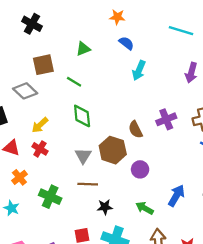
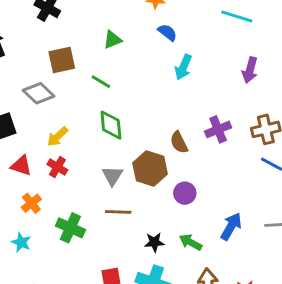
black star: (105, 207) -> (154, 242), moved

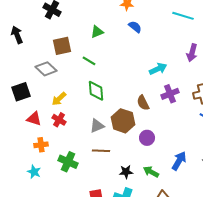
cyan arrow: (183, 67) -> (158, 69), moved, turned -138
gray triangle: (112, 176) -> (97, 126), turned 35
orange cross: (31, 203) -> (41, 145), turned 32

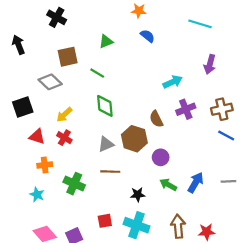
green arrow: (151, 172) -> (168, 185), moved

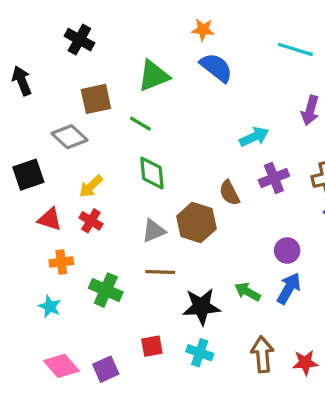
blue semicircle: (147, 36) -> (216, 68), size x1.5
green triangle: (106, 41) -> (154, 76), size x1.5
purple circle: (161, 157) -> (287, 251), moved
black star: (138, 195) -> (201, 307), size x1.6
cyan cross: (137, 225) -> (200, 353), size x0.7

